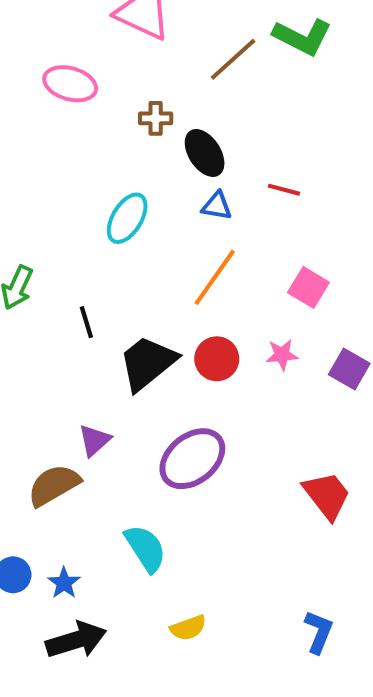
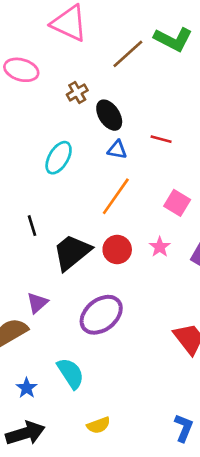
brown cross: (156, 118) -> (77, 92), turned -30
pink star: (282, 355) -> (160, 247), turned -30
blue star: (64, 583) -> (27, 388), moved

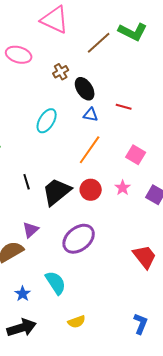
black line: (32, 226) -> (27, 182), moved

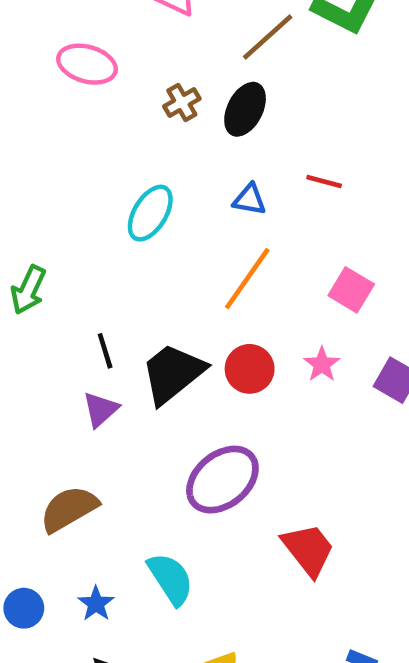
black ellipse: (85, 89) -> (245, 109), moved, turned 60
purple triangle: (31, 230) -> (101, 410), moved
red trapezoid: (145, 257) -> (308, 550), moved

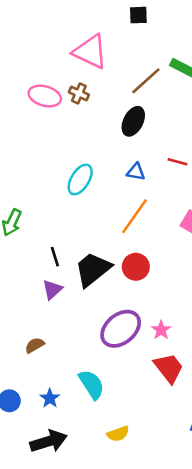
brown cross: (182, 102) -> (79, 93), moved, turned -36
pink star: (322, 364) -> (161, 330), moved
brown semicircle: (69, 509) -> (35, 345), size x0.6

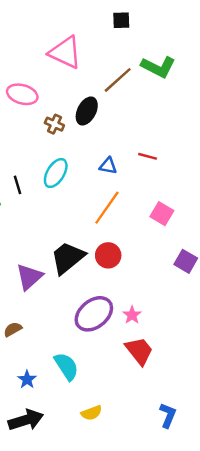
black square: (138, 15) -> (121, 20), moved
brown cross: (79, 93) -> (54, 124), moved
black ellipse: (133, 121) -> (87, 111), moved
black line: (55, 257) -> (17, 185), moved
purple triangle: (52, 290) -> (29, 277), size x1.4

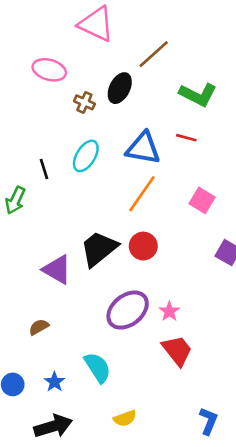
green L-shape: (158, 67) -> (198, 95), moved
blue triangle: (108, 166) -> (143, 148), size x1.8
purple triangle: (29, 277) -> (57, 270), turned -48

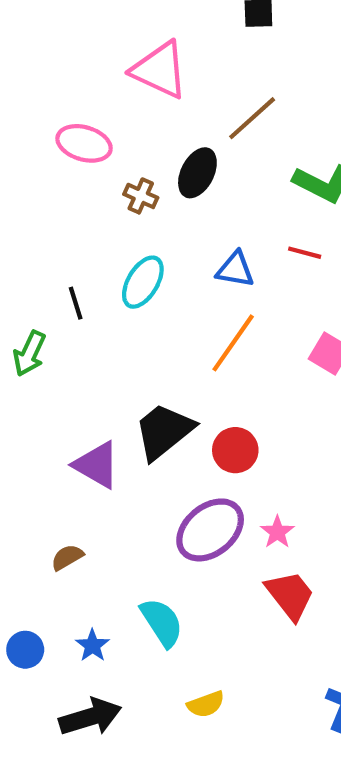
blue triangle: (143, 148) -> (235, 269), size x0.7
red circle: (143, 246) -> (235, 450), moved

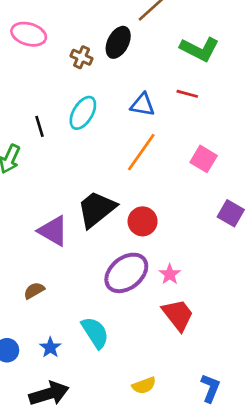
pink ellipse: (84, 143) -> (29, 34), moved
yellow semicircle: (206, 704) -> (144, 385), moved

